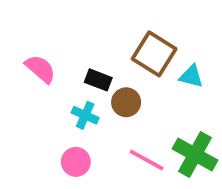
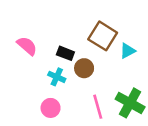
cyan triangle: (191, 76) -> (128, 51), turned -42
pink line: (147, 160) -> (98, 107), turned 45

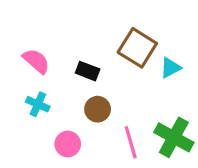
brown circle: (84, 68) -> (98, 109), moved
cyan cross: (57, 77) -> (38, 104), moved

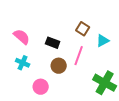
brown square: (137, 48) -> (83, 29), size x0.6
pink line: (131, 142) -> (79, 56), moved, turned 36

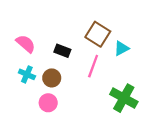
brown square: (83, 29) -> (98, 34), size x1.5
brown circle: (59, 66) -> (52, 78), moved

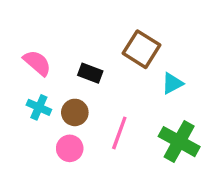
cyan triangle: (121, 48) -> (172, 83), moved
pink line: (93, 66) -> (119, 133), moved

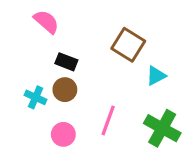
pink semicircle: (37, 63) -> (46, 22), moved
black rectangle: (90, 73) -> (66, 62), moved
brown circle: (75, 112) -> (65, 90), moved

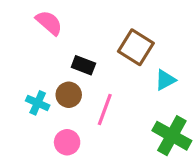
black rectangle: (66, 62) -> (83, 65), moved
pink line: (108, 120) -> (105, 109), moved

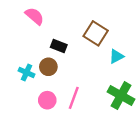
pink line: (105, 109) -> (74, 98), moved

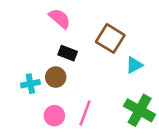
pink semicircle: (35, 16) -> (60, 18), moved
cyan cross: (26, 73) -> (30, 84), turned -35

